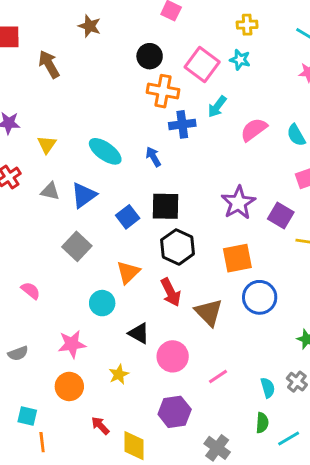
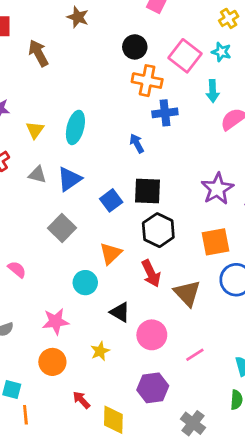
yellow cross: (247, 25) -> (229, 18), turned -30
cyan arrow: (217, 107) -> (213, 91), moved, turned -40
cyan ellipse: (105, 151) -> (75, 127), moved, turned 68

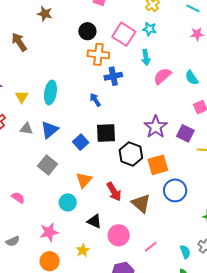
black hexagon: (158, 230) -> (131, 154), moved

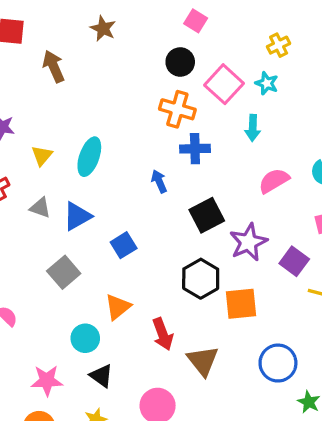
black circle: (87, 31) -> (180, 62), moved
pink semicircle: (162, 76) -> (274, 181), moved
black square: (106, 133) -> (207, 215), moved, turned -35
blue circle: (175, 190) -> (278, 363), moved
black triangle: (94, 221) -> (101, 376), moved

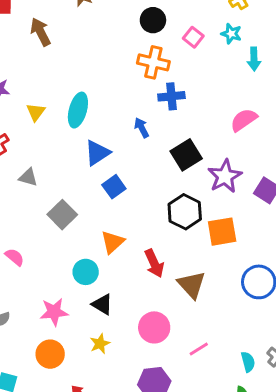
pink square: (224, 84) -> (193, 37), size x0.6
cyan arrow: (253, 128) -> (254, 59), moved
gray triangle: (40, 208) -> (28, 177), moved
blue triangle: (77, 216) -> (97, 153), moved

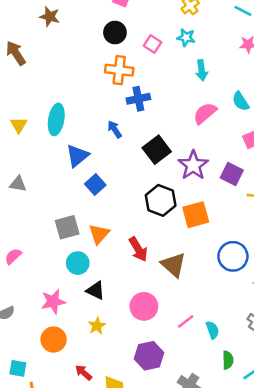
cyan arrow: (254, 59) -> (202, 70), moved
gray square: (62, 215) -> (67, 227), moved, turned 35
pink semicircle: (15, 257) -> (13, 256), turned -78
cyan semicircle: (248, 362) -> (212, 330), moved

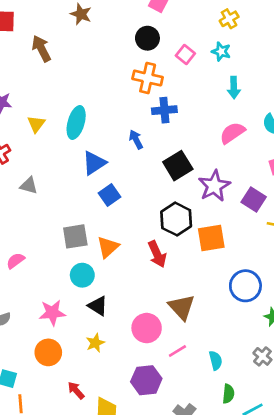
red arrow: (138, 249) -> (157, 254), moved
brown triangle: (173, 265) -> (182, 307), moved
pink line: (186, 321) -> (177, 351), moved

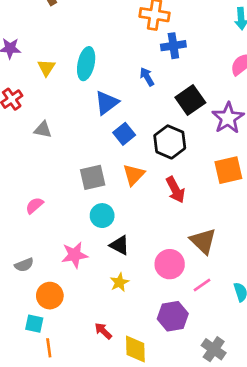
black hexagon: (176, 219) -> (170, 142), moved
orange triangle: (108, 247) -> (134, 175), moved
orange circle: (48, 352) -> (50, 296), moved

